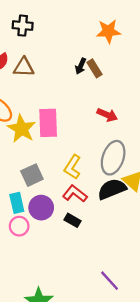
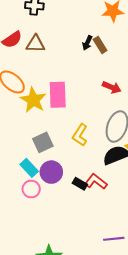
red L-shape: (75, 194) -> (96, 182), moved
cyan rectangle: (17, 203) -> (29, 168), turned -30
purple line: (110, 281) -> (114, 239), turned -54

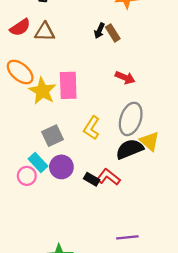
pink circle: (31, 189) -> (27, 176), moved

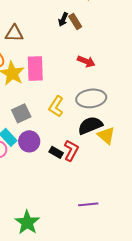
brown triangle: (45, 32) -> (14, 33), moved
gray ellipse: (131, 119) -> (91, 98), turned 64
yellow triangle: (150, 141) -> (106, 135), moved
red L-shape: (108, 177) -> (71, 150), turned 80

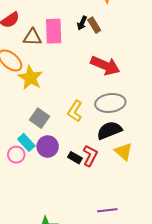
red arrow: (86, 61) -> (105, 66), size x1.6
pink rectangle: (35, 68) -> (54, 31), moved
gray square: (21, 113) -> (40, 118), turned -30
yellow triangle: (106, 135) -> (124, 152), moved

